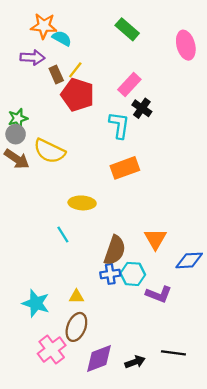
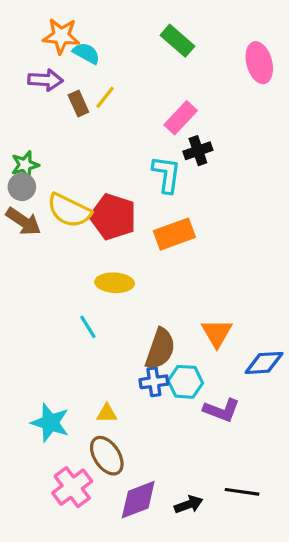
red pentagon: (78, 95) -> (113, 217), moved
black cross: (142, 108) -> (198, 151), turned 36
brown ellipse: (76, 327) -> (107, 456), turned -56

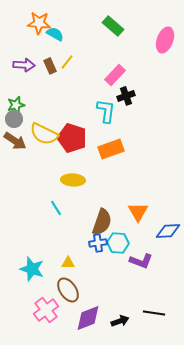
pink ellipse: (259, 63) -> (165, 40), turned 35
purple arrow: (45, 80) -> (24, 65), moved

